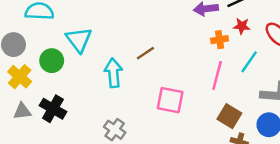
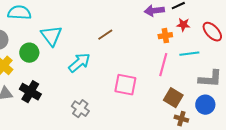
brown line: (145, 53) -> (105, 35), moved
cyan line: (249, 62) -> (189, 54), turned 48
cyan arrow: (113, 73) -> (79, 63), turned 55

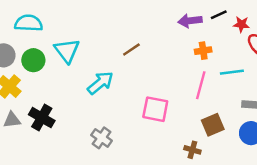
red star: (183, 25) -> (241, 24), moved
green circle: (29, 53) -> (33, 60), moved
brown square: (173, 98) -> (213, 125), turned 36
brown cross: (181, 119) -> (192, 150), moved

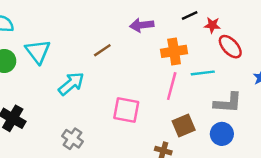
purple arrow: (190, 21) -> (142, 25), moved
orange cross: (203, 51) -> (174, 51), size x1.5

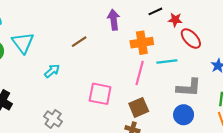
purple arrow: (142, 25) -> (114, 20), turned 90
cyan arrow: (71, 84) -> (52, 71), size x0.7
brown square: (184, 126) -> (139, 107), moved

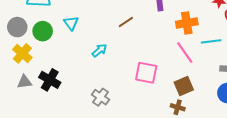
cyan triangle: (23, 43) -> (71, 23), size x0.7
pink line: (140, 73) -> (185, 52), turned -50

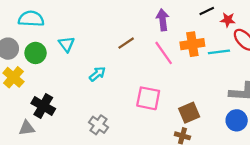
cyan line: (211, 41) -> (219, 52), moved
pink line: (185, 52) -> (164, 53), moved
gray triangle: (24, 82) -> (27, 128), moved

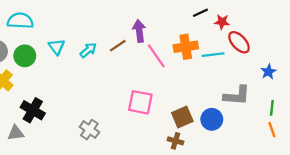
purple arrow: (163, 20) -> (139, 31), moved
cyan arrow: (97, 74) -> (88, 50), moved
blue circle: (237, 120) -> (212, 119), moved

